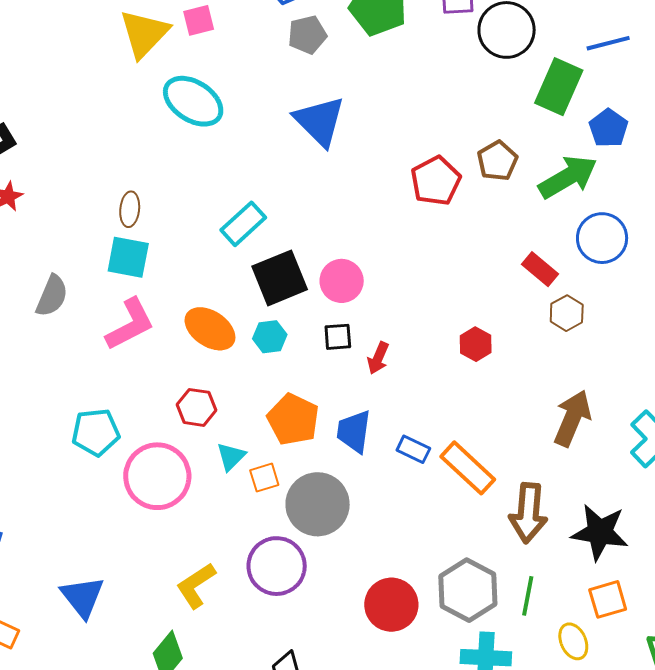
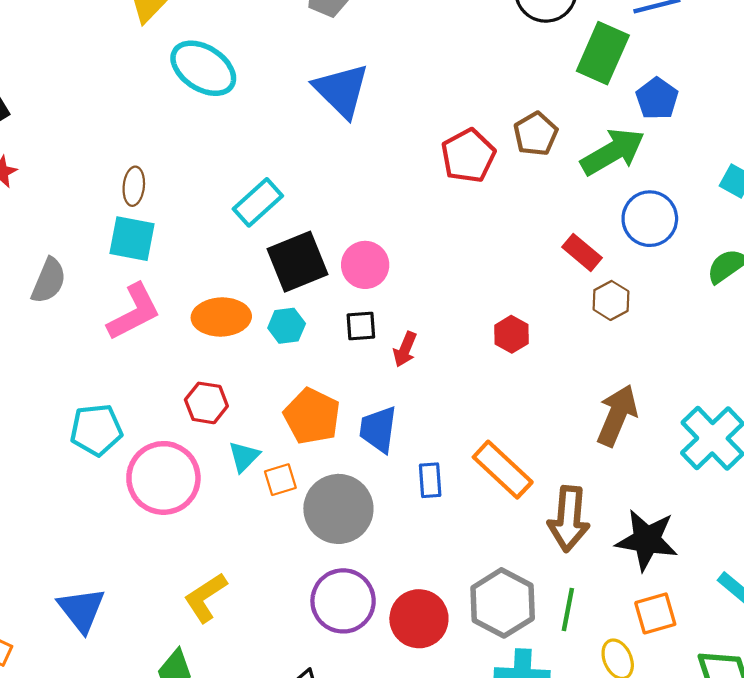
orange ellipse: (210, 329) -> (221, 317), turned -36
blue rectangle: (413, 449) -> (430, 480), moved, turned 60
purple circle: (277, 566) -> (343, 601), moved

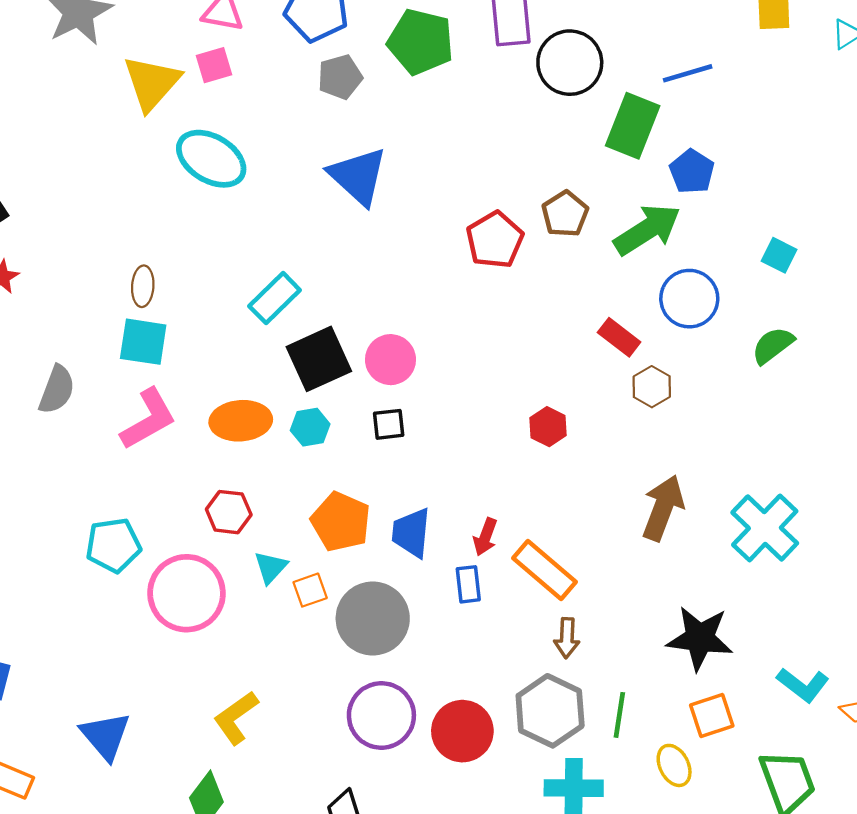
red arrow: (405, 349) -> (485, 537), moved
brown arrow: (569, 519) -> (567, 638), moved, size x0.6

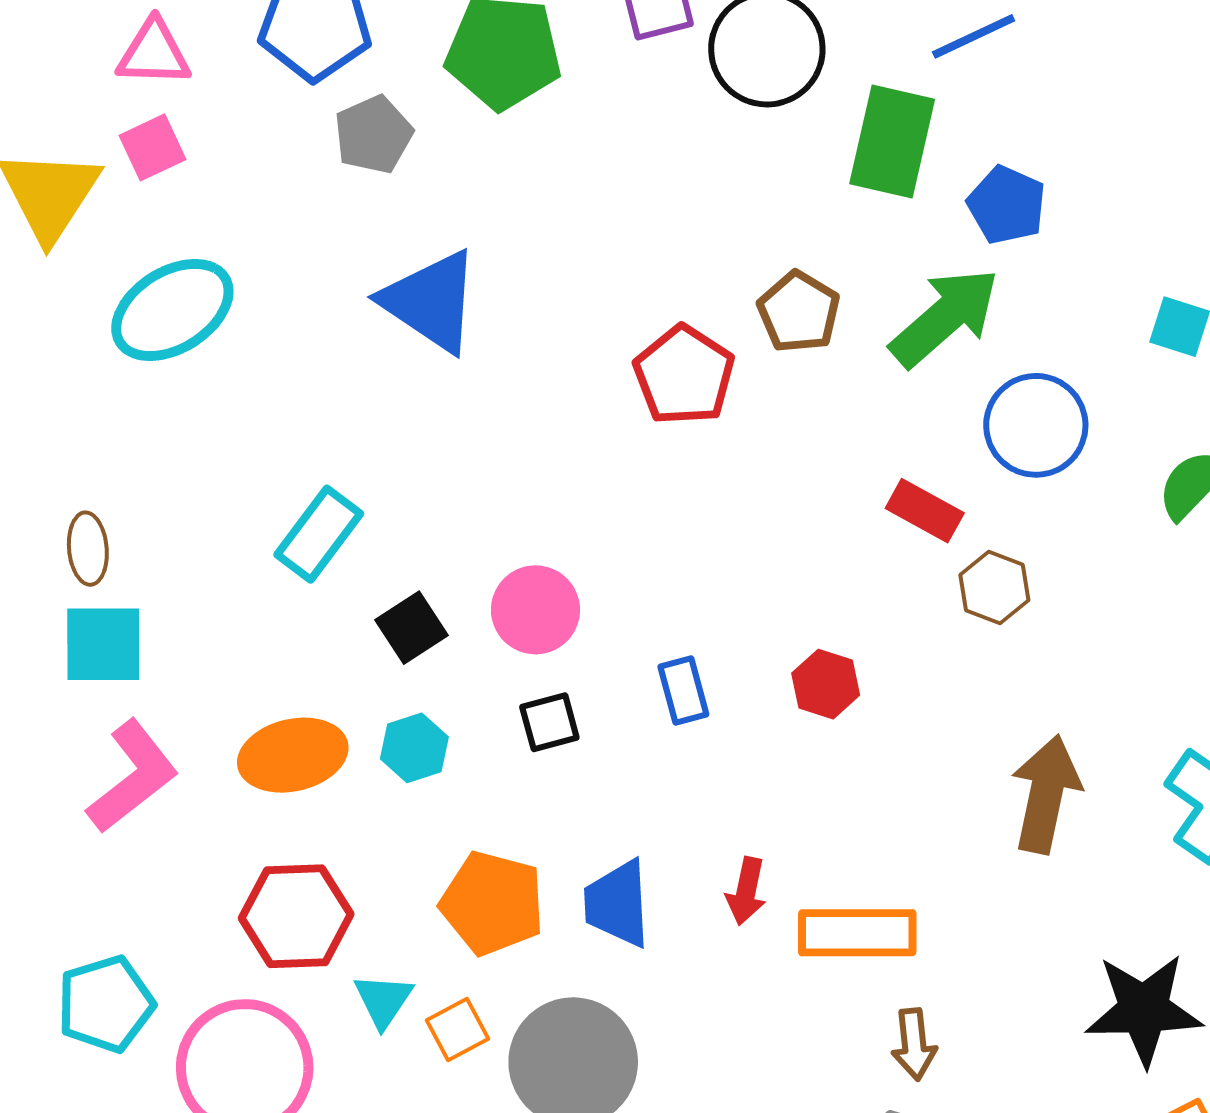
cyan ellipse: (211, 159) -> (172, 310), turned -54
black square: (319, 359) -> (411, 628), size x0.6
red hexagon: (229, 512) -> (296, 916), size x1.4
orange rectangle: (544, 570) -> (857, 933), turned -32
blue rectangle: (468, 584) -> (683, 690), moved

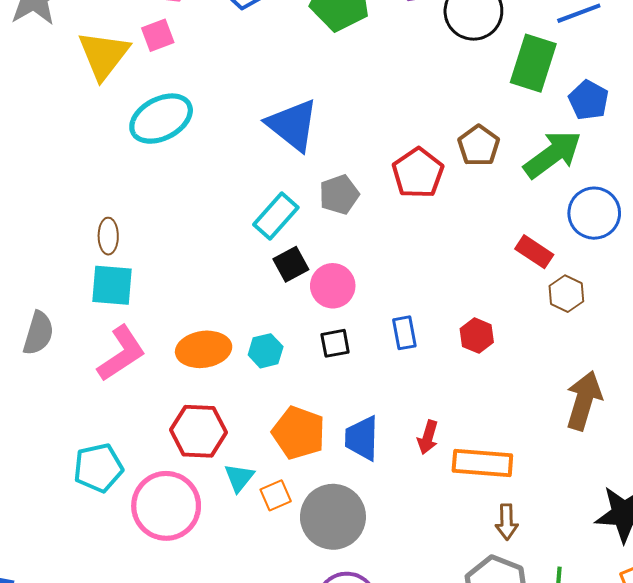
gray pentagon: (373, 135) -> (339, 195), moved
cyan rectangle: (319, 534) -> (276, 216), moved
black square: (411, 628) -> (291, 264), moved

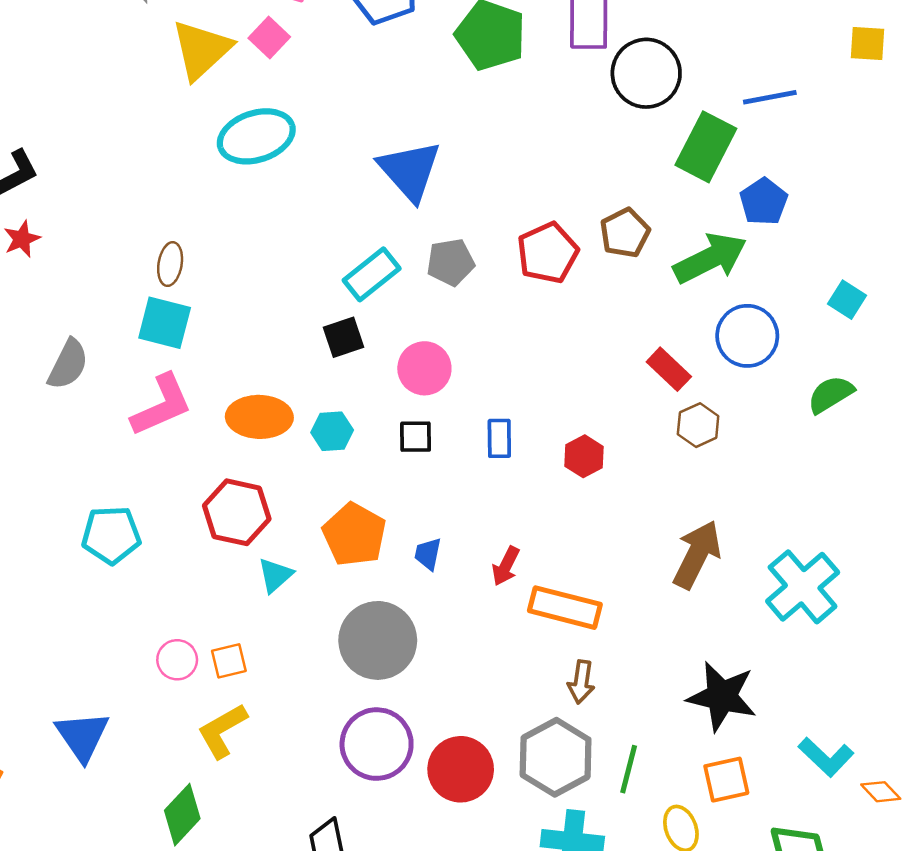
pink square: (158, 35) -> (269, 38), turned -36
black square: (291, 264) -> (343, 337), moved
blue trapezoid: (362, 438) -> (428, 554), size x0.6
orange square: (276, 495) -> (229, 661), moved
pink circle: (166, 506) -> (177, 660), moved, size x0.5

